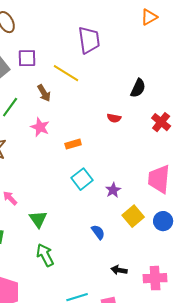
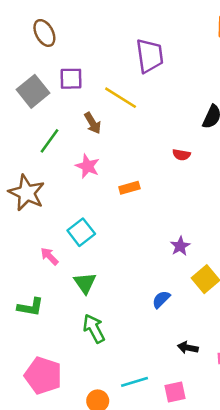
cyan square: (82, 179) -> (81, 232), moved
blue semicircle: (98, 232) -> (161, 299), turned -98

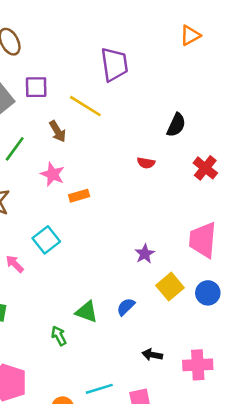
orange rectangle: (129, 188) -> (79, 196), moved
green triangle: (85, 283) -> (87, 312), moved, turned -35
green arrow: (94, 329) -> (59, 336), size x0.7

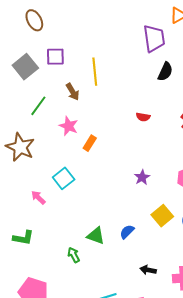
purple trapezoid: (114, 64) -> (154, 38), moved
yellow line: (85, 106) -> (95, 72), turned 52
black semicircle: (176, 125) -> (165, 72), moved
orange rectangle: (79, 196) -> (90, 143), turned -42
purple star: (145, 254) -> (142, 177), moved

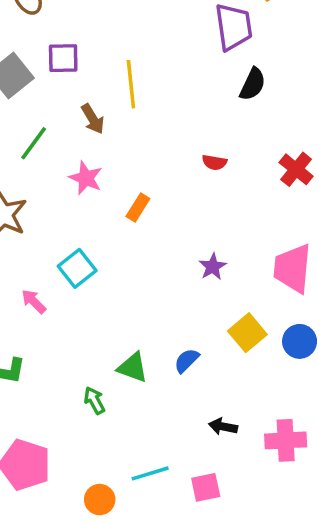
orange rectangle: (90, 143) -> (138, 208), moved

